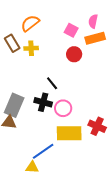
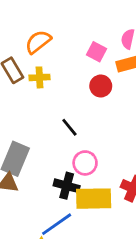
black cross: (43, 102) -> (67, 186), moved

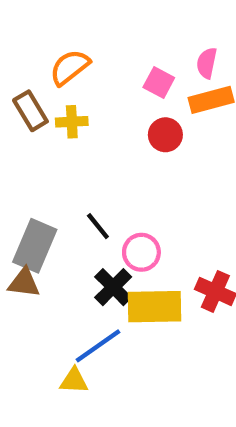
black line: (69, 127) -> (98, 226), moved
black cross: (67, 186) -> (113, 287), turned 30

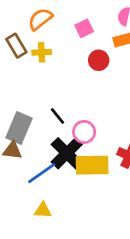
pink square: (159, 83) -> (84, 28), moved, turned 36
black cross: (113, 287) -> (67, 153), size x1.4
blue line: (98, 346) -> (42, 173), moved

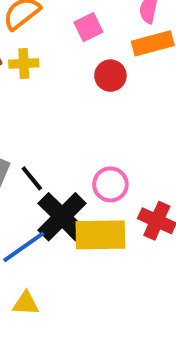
black line: (58, 116) -> (32, 178), moved
pink circle: (84, 132) -> (110, 184), moved

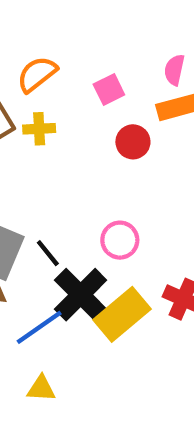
pink circle: (110, 184) -> (120, 240), moved
yellow rectangle: (100, 235) -> (122, 314), turned -39

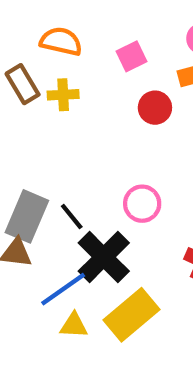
orange semicircle: (37, 74) -> (61, 41), turned 51
yellow rectangle: (122, 314) -> (131, 315), moved
yellow triangle: (41, 389) -> (74, 325), moved

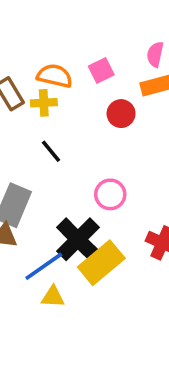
orange semicircle: (61, 41) -> (55, 76), moved
black line: (72, 216) -> (51, 151), moved
yellow rectangle: (131, 315) -> (101, 263), moved

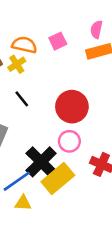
yellow cross: (44, 103) -> (17, 64), turned -30
red circle: (121, 114) -> (72, 107), moved, size x1.6
pink circle: (110, 194) -> (69, 141), moved

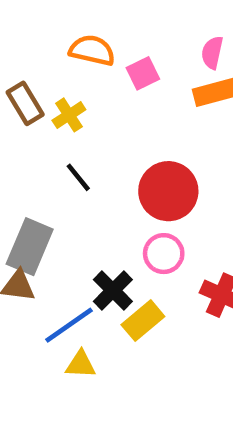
orange semicircle: (24, 45) -> (92, 50), moved
black cross: (41, 162) -> (113, 290), size x0.7
yellow rectangle: (58, 179) -> (143, 321), size x0.7

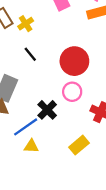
yellow rectangle: (143, 321) -> (79, 145), moved

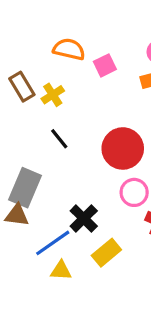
pink circle: (72, 92) -> (134, 192), moved
yellow rectangle: (79, 145) -> (106, 253), moved

